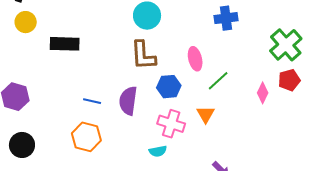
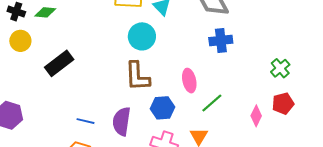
black rectangle: (65, 44) -> (59, 63), turned -40
green cross: (286, 45) -> (280, 68), size x0.6

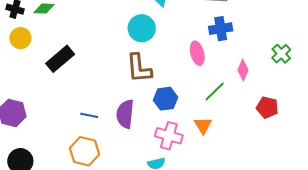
pink ellipse: (189, 81) -> (197, 53), moved
red pentagon: (283, 103) -> (267, 107), moved, turned 30
pink diamond: (256, 116) -> (243, 70), moved

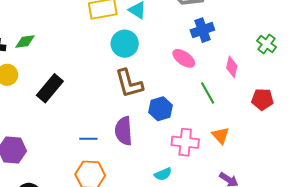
pink ellipse: (197, 53) -> (184, 58), turned -30
green line: (215, 92) -> (208, 93), turned -65
orange triangle: (203, 125) -> (221, 135), moved
pink cross: (169, 136) -> (185, 142), moved

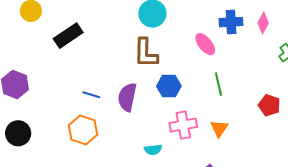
pink diamond: (232, 67) -> (263, 23), moved
pink cross: (185, 142) -> (183, 125), turned -32

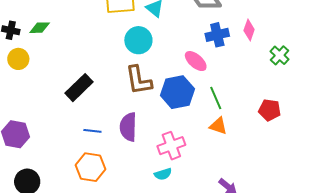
black rectangle: (68, 36) -> (79, 88), moved
blue hexagon: (169, 86) -> (177, 92), moved, size x1.4
pink cross: (183, 125) -> (171, 146), moved
orange triangle: (219, 128) -> (218, 126), moved, turned -36

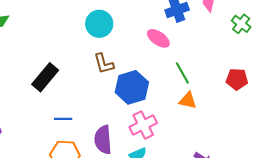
brown L-shape: (139, 80) -> (104, 64), size x0.7
blue hexagon: (177, 92) -> (132, 87), moved
purple semicircle: (128, 127) -> (103, 140), moved

